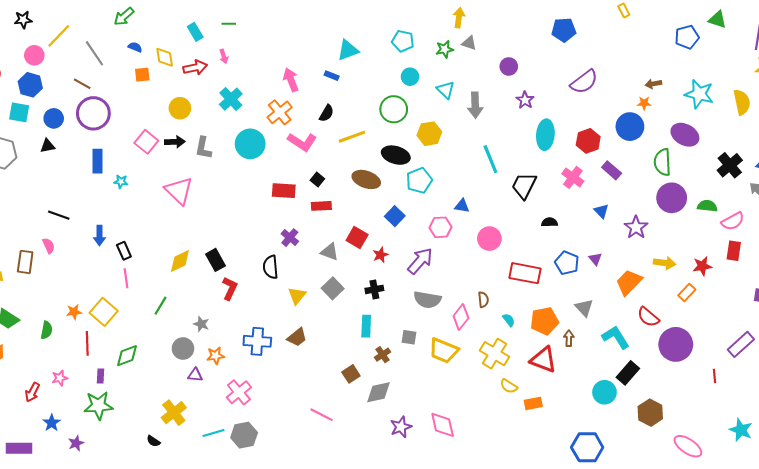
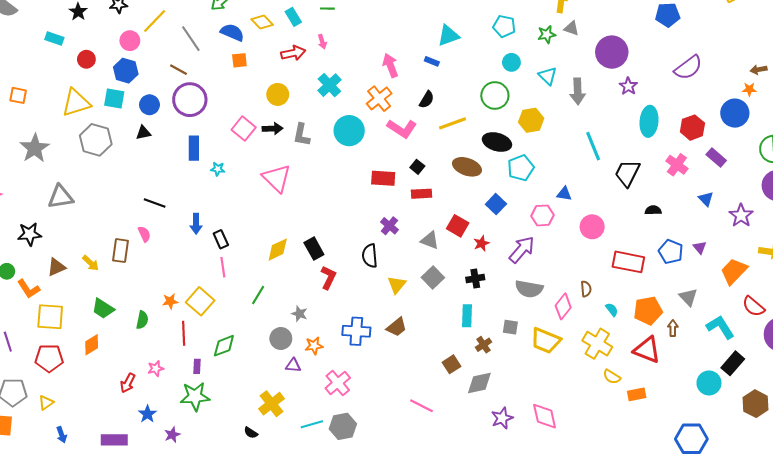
blue semicircle: (135, 47) -> (232, 32), size x1.6
yellow diamond: (165, 57) -> (262, 22), moved, turned -35
purple circle: (509, 66) -> (612, 52), size x1.8

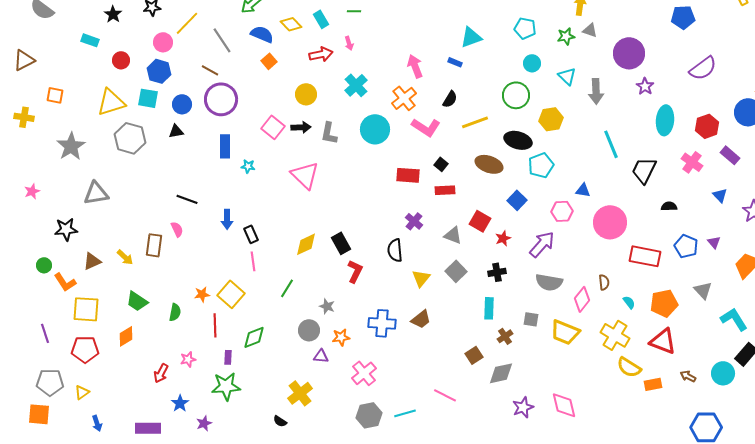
orange square: (239, 60) -> (269, 61), turned -35
pink circle: (592, 227) -> (610, 222), size x1.4
brown arrow: (673, 328) -> (688, 376), moved, turned -63
yellow semicircle: (612, 377) -> (629, 367), size x1.4
cyan line: (312, 424) -> (405, 413), moved

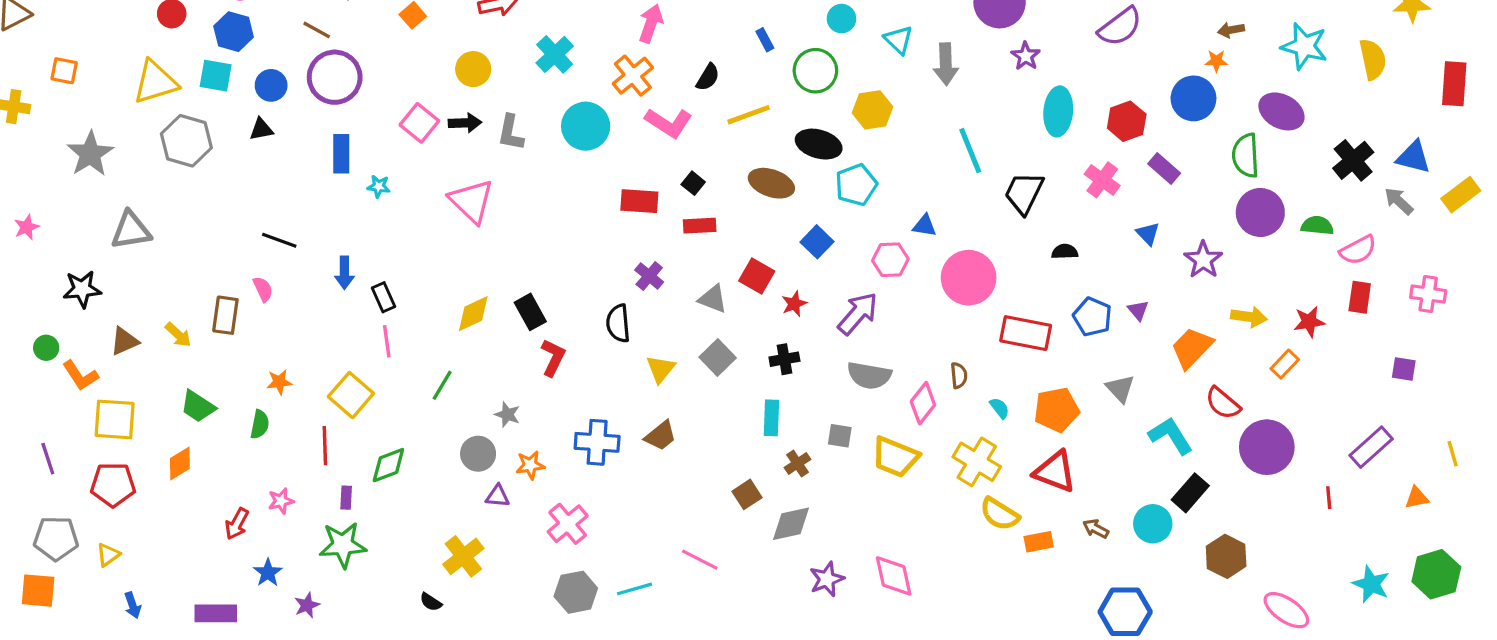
blue rectangle: (455, 62) -> (765, 40), moved, turned 40
pink arrow: (415, 66) -> (651, 23), turned 40
orange star: (202, 294) -> (279, 382), moved

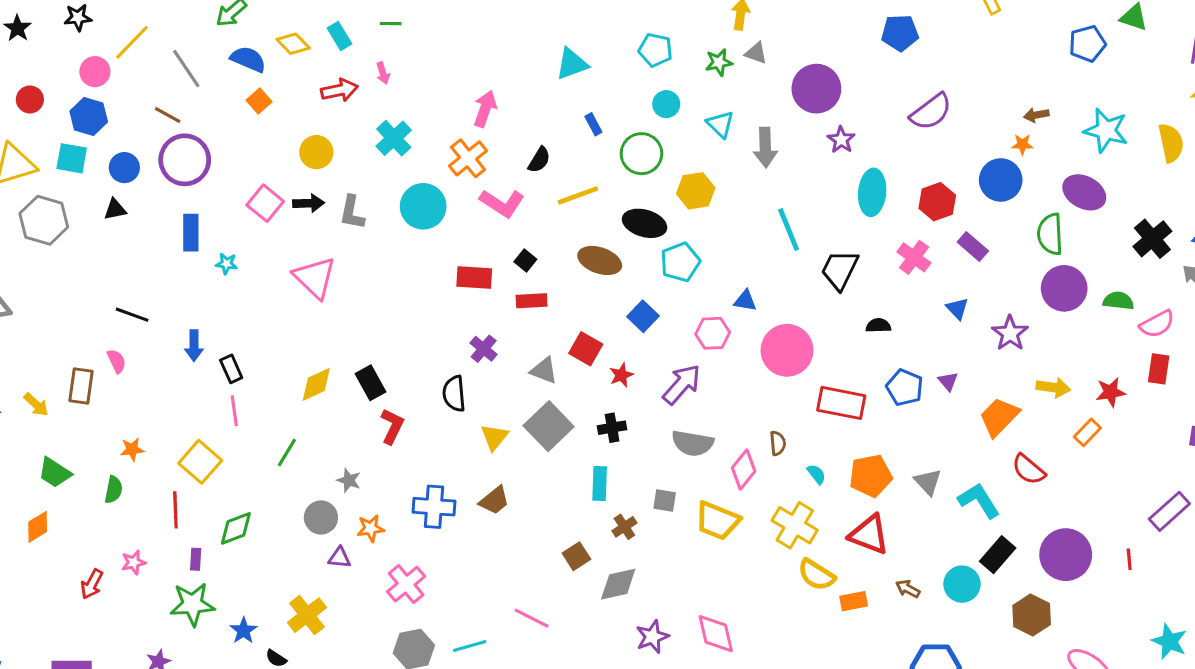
gray square: (718, 358) -> (549, 426), size x1.4
gray triangle: (1120, 388) -> (928, 482), moved
purple circle: (1267, 447) -> (1066, 555), moved
blue star: (268, 573) -> (244, 631), moved

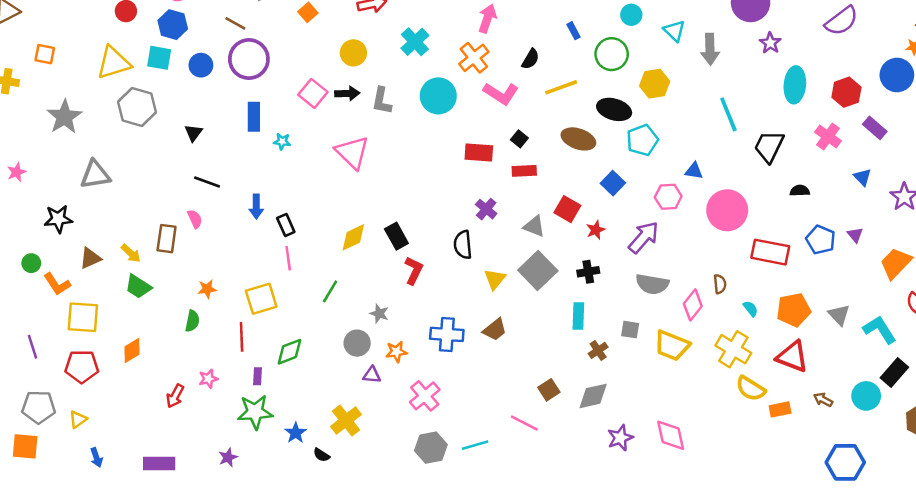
black triangle: (115, 209) -> (194, 133), moved, turned -42
yellow square: (200, 462) -> (261, 299), turned 32
green trapezoid: (55, 473) -> (138, 287), moved
brown square: (576, 556) -> (549, 390), moved

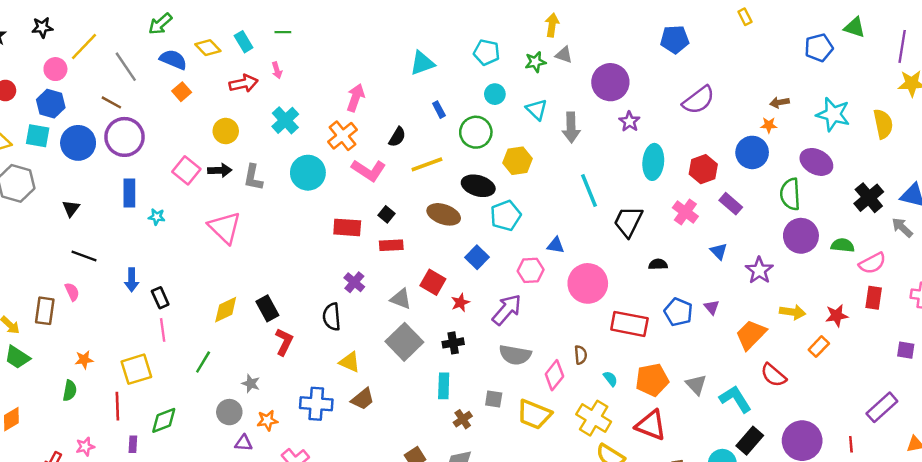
blue circle: (201, 65) -> (78, 143), size x1.5
yellow triangle: (495, 279) -> (350, 362), moved, turned -45

